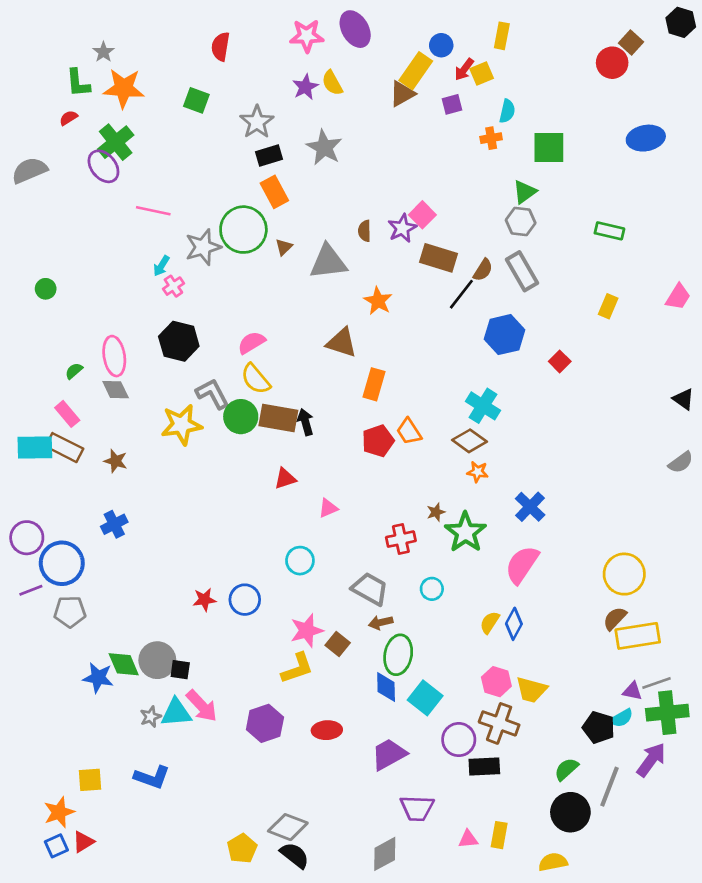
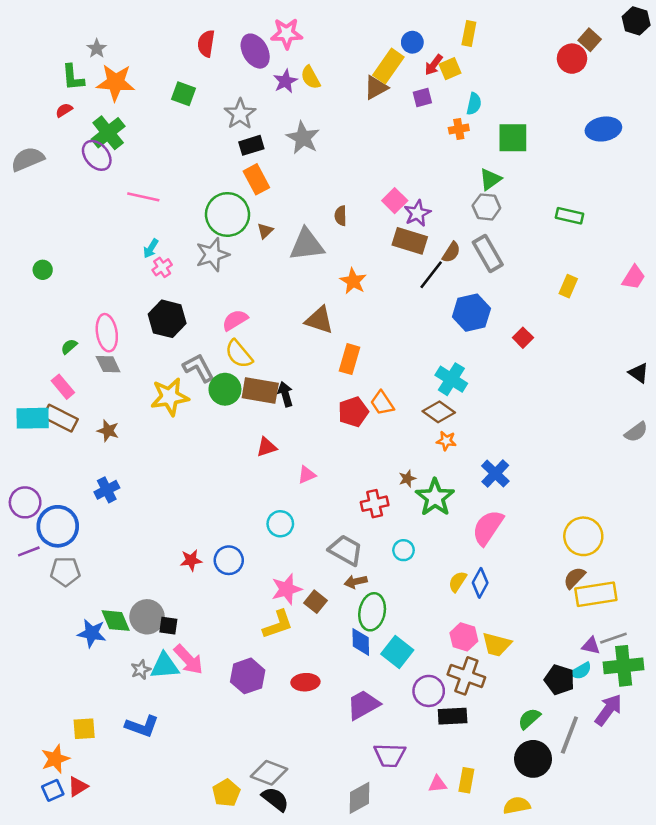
purple ellipse: (355, 29) -> (255, 51), moved
purple star: (402, 228) -> (417, 213), moved
gray star: (203, 247) -> (212, 255), moved

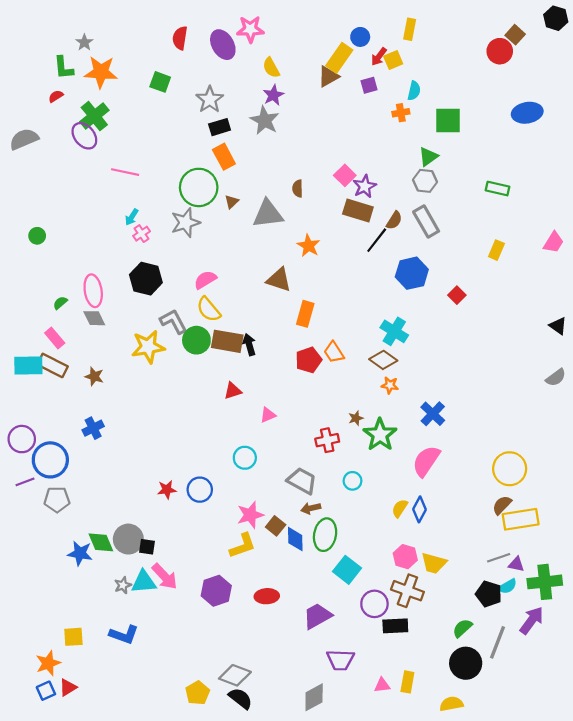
purple star: (285, 81) -> (273, 95), moved
gray line: (613, 638) -> (499, 558), moved
blue diamond: (361, 642) -> (295, 539), moved

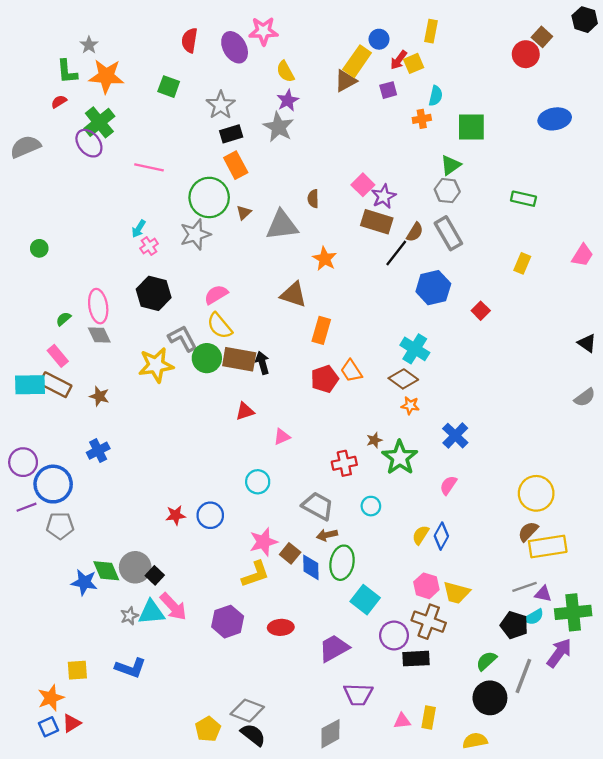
pink line: (125, 172) -> (149, 167), moved
pink semicircle: (426, 461) -> (448, 485), size x0.6
black square: (147, 547) -> (155, 575), turned 35

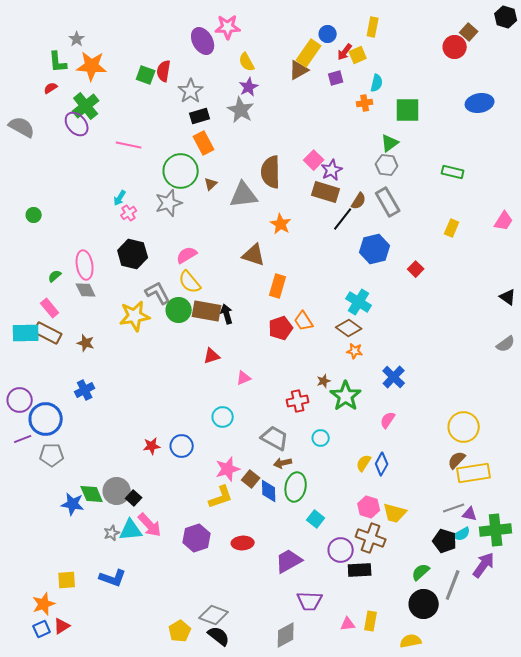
red semicircle: (189, 40) -> (164, 71), moved
gray semicircle: (25, 147) -> (22, 127), turned 52
brown semicircle: (313, 199) -> (271, 172), size x2.0
cyan square: (365, 600) -> (316, 519), size x0.7

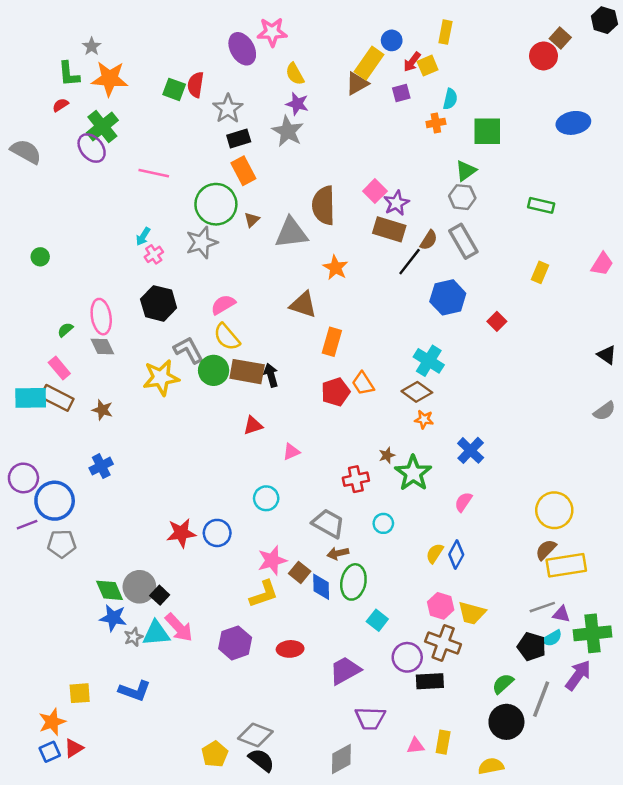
purple star: (249, 87) -> (297, 104), turned -30
red star: (152, 446) -> (181, 533), size x1.4
blue star: (73, 504) -> (113, 618), moved

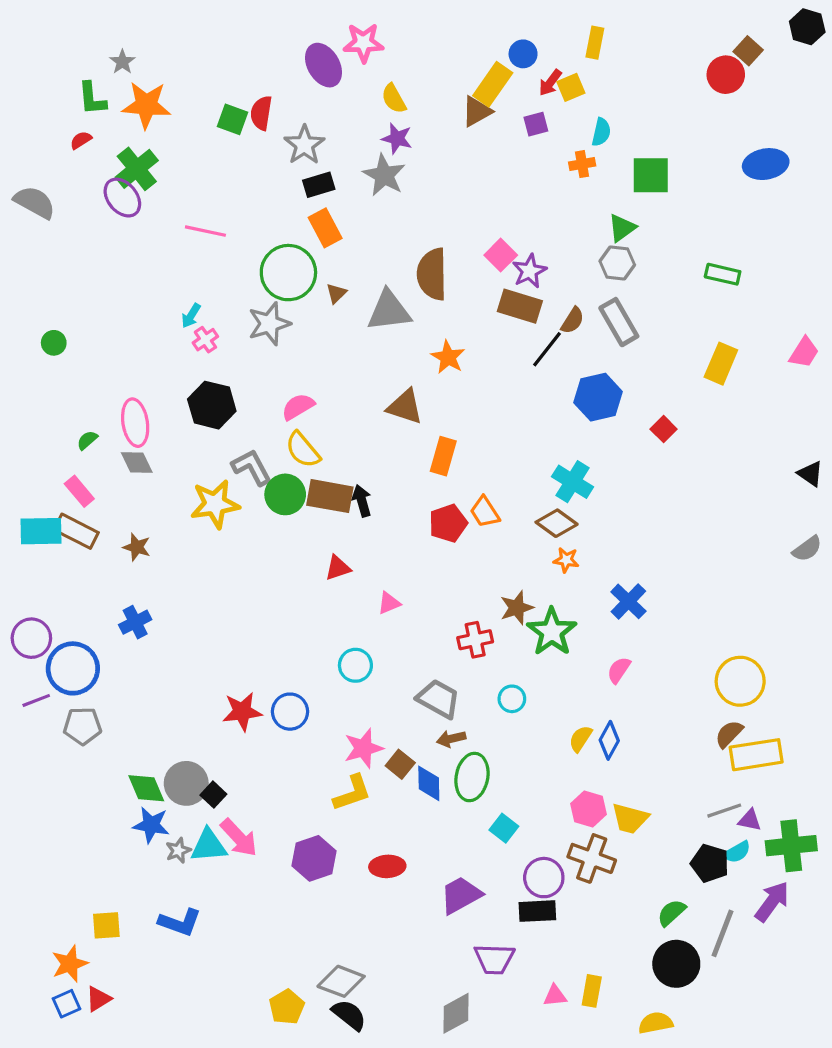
yellow rectangle: (540, 272) -> (721, 364), size x1.4
brown star: (387, 455) -> (517, 608), size x1.5
black rectangle: (430, 681) -> (537, 911), moved

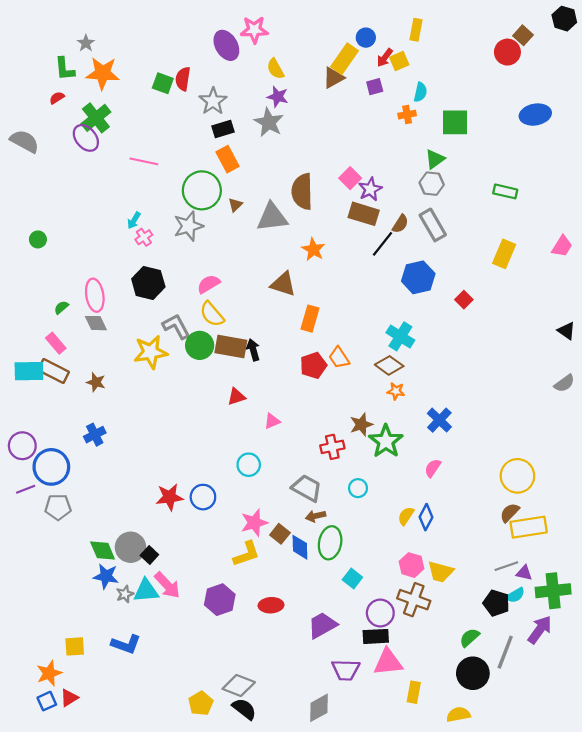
pink triangle: (555, 996) -> (388, 662), moved, size x1.8

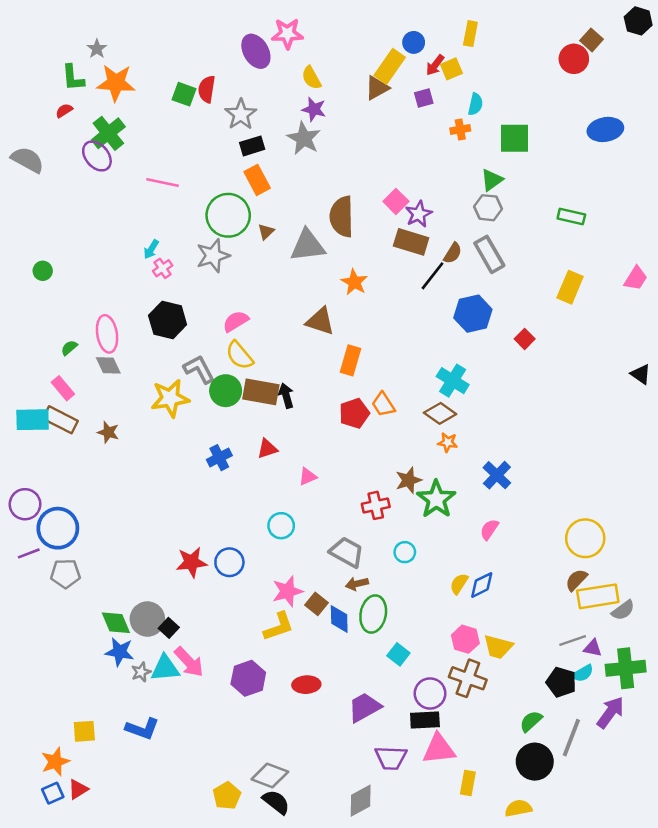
gray semicircle: (564, 383) -> (623, 610), moved
blue cross: (95, 435) -> (219, 458), moved
blue diamond: (426, 517) -> (482, 585), turned 35

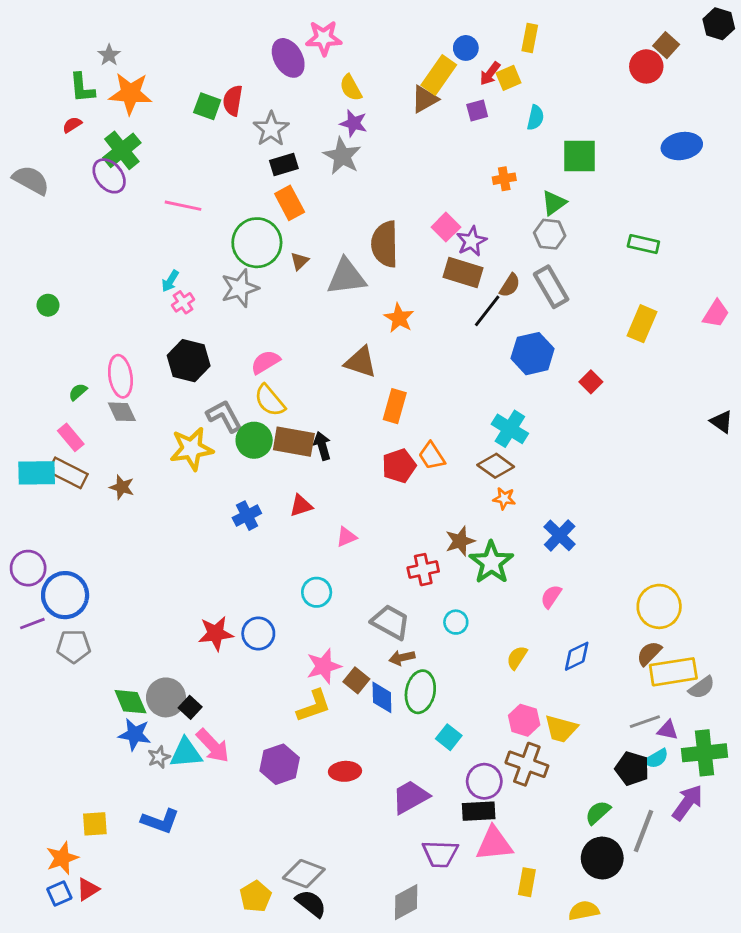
orange cross: (460, 129) -> (504, 179), moved
blue diamond: (482, 585) -> (577, 656), moved

